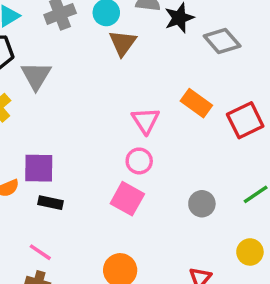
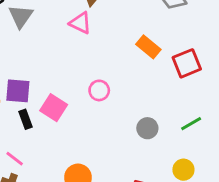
pink triangle: (146, 121) -> (80, 23), moved, turned -35
pink square: (127, 199) -> (54, 108), moved
black rectangle: (50, 203) -> (26, 119), turned 54

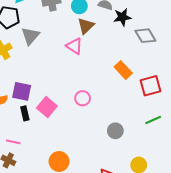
green line: (191, 124) -> (153, 120), moved
pink line: (15, 159) -> (13, 142), turned -32

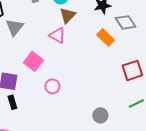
orange rectangle: (123, 70) -> (105, 37), moved
pink circle: (83, 98) -> (52, 86), moved
pink square: (47, 107) -> (33, 61), moved

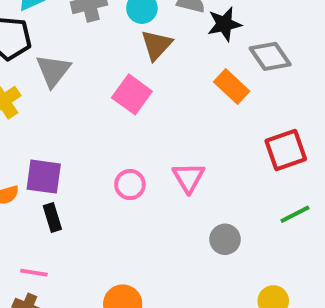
pink triangle: (57, 35) -> (189, 177), moved, turned 30
pink square: (33, 61) -> (132, 94), moved

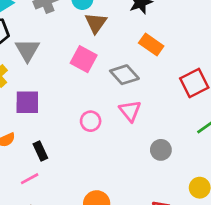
gray diamond: (270, 56) -> (124, 75), moved
purple square: (44, 177) -> (27, 102), moved
pink line: (34, 273) -> (30, 179), moved, turned -30

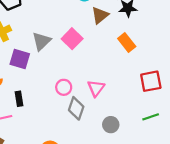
brown triangle: (96, 23) -> (100, 15), moved
gray triangle: (27, 50) -> (42, 41), moved
gray diamond: (124, 75) -> (76, 108), moved, turned 45

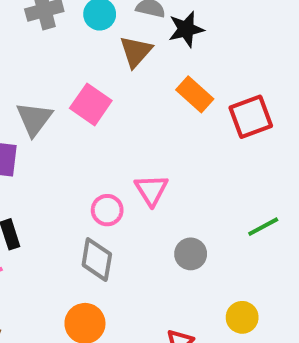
red square: (151, 81) -> (251, 117), moved
pink circle: (64, 87) -> (107, 210), moved
gray diamond: (76, 108) -> (97, 260), moved

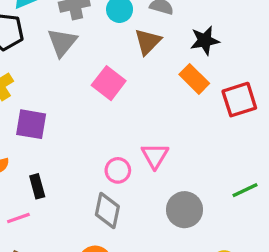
black star: (186, 29) -> (205, 41), moved
gray triangle: (34, 119) -> (62, 42), moved
gray circle: (191, 254) -> (185, 210), size x1.4

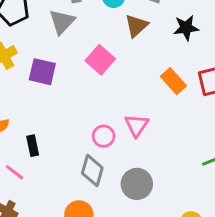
orange rectangle: (194, 79) -> (173, 81), moved
purple square: (31, 124) -> (42, 72), moved
gray circle: (185, 210) -> (137, 184), moved
pink line: (18, 218) -> (15, 172), turned 54

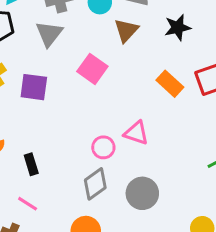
pink triangle: (137, 125) -> (136, 133), turned -40
gray diamond: (92, 171) -> (95, 184), turned 44
pink line: (15, 172) -> (28, 204), moved

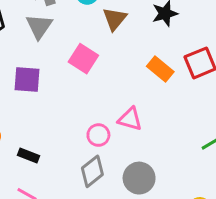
black rectangle: (31, 164) -> (28, 155), turned -48

